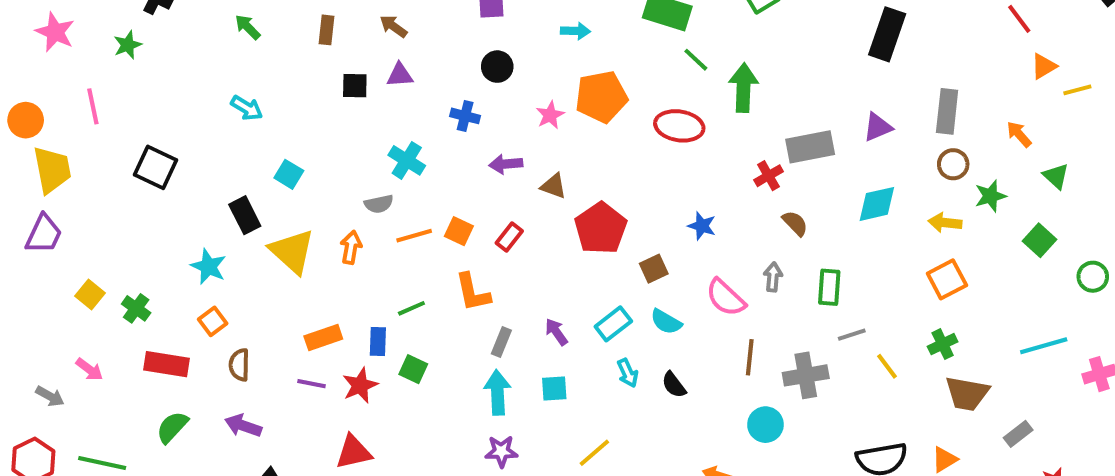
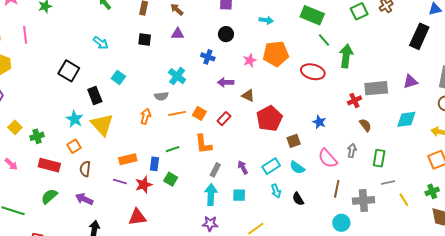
black square: (355, 86) -> (145, 40), moved
black square: (155, 167) -> (69, 71), moved
yellow triangle: (292, 251) -> (102, 125), moved
green cross: (136, 308) -> (37, 136), turned 32

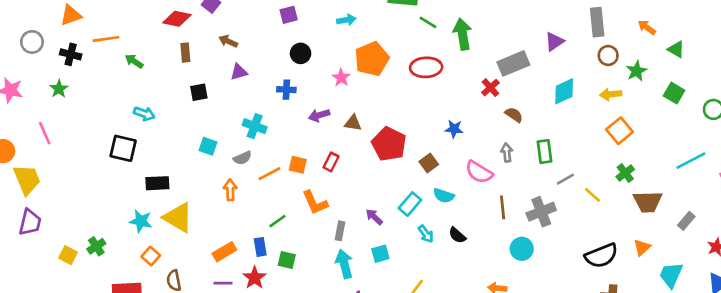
black square: (69, 71) -> (123, 148), moved
cyan square: (118, 77) -> (208, 146), moved
black rectangle: (95, 95) -> (157, 183), turned -54
green cross: (37, 136) -> (96, 246), moved

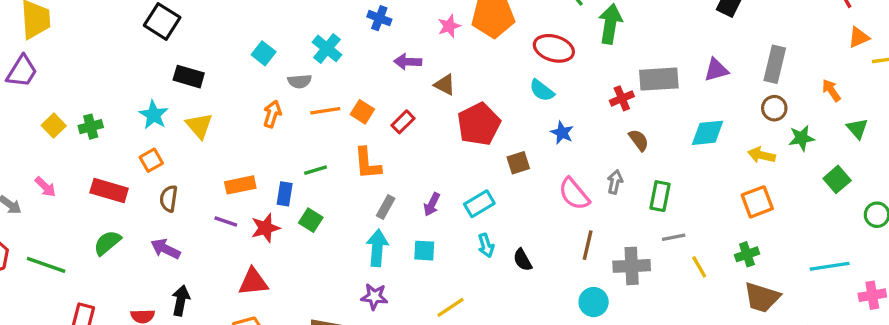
cyan semicircle: (444, 196) -> (542, 90), moved
purple arrow: (374, 217) -> (432, 204), turned -126
yellow triangle: (178, 218) -> (199, 126), size x0.7

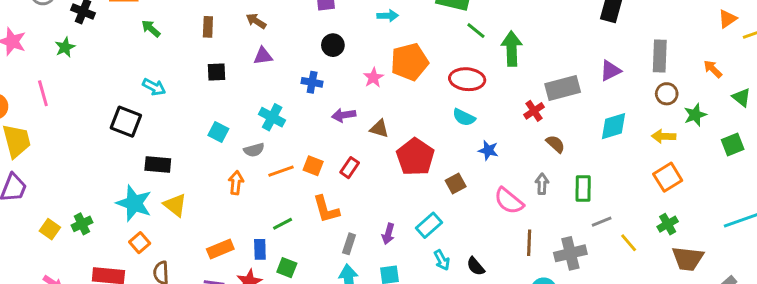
cyan star: (154, 115) -> (134, 203), size x1.4
green square: (837, 179) -> (733, 145), turned 30

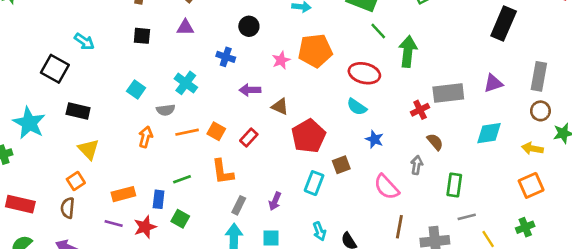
gray arrow: (542, 184) -> (417, 165), moved
cyan star: (134, 203) -> (29, 123), moved
cyan rectangle: (429, 225) -> (314, 183), moved, turned -35
orange square: (140, 243) -> (76, 181), moved

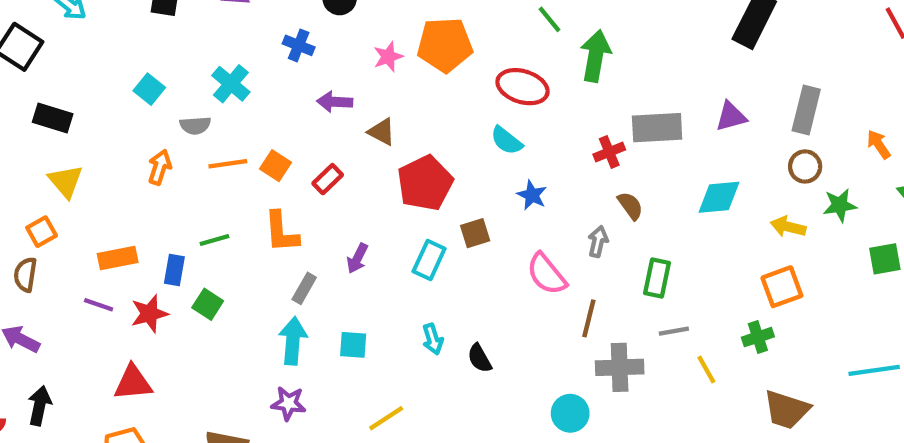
purple arrow: (275, 201) -> (357, 258), moved
brown line: (399, 227) -> (589, 318), moved
green cross: (525, 227) -> (758, 337), moved

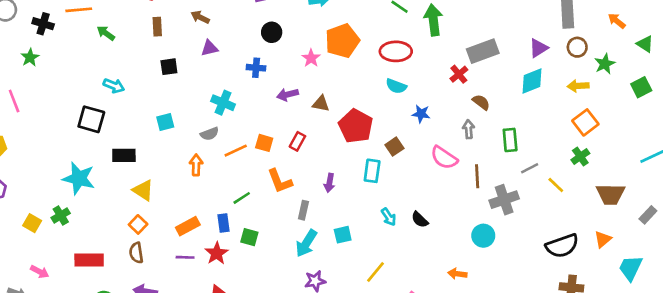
cyan square: (149, 89) -> (165, 122), moved, turned -36
purple triangle: (731, 116) -> (539, 48), moved
cyan arrow: (293, 341) -> (306, 243), turned -136

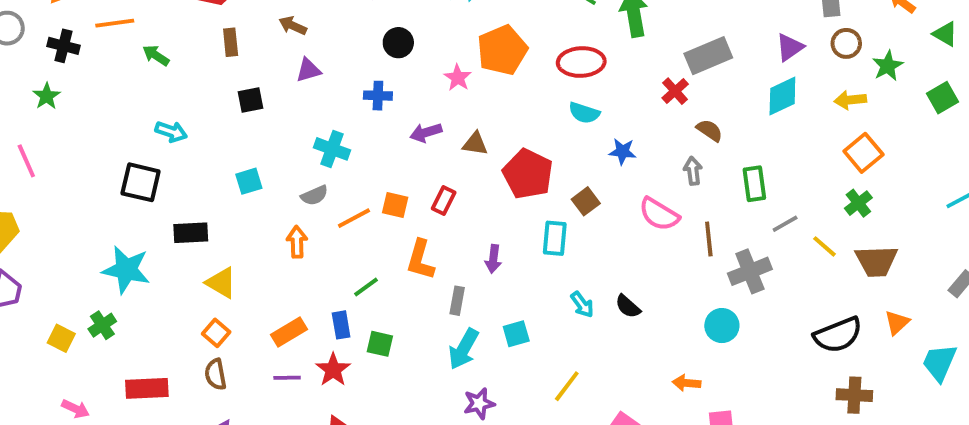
orange L-shape: (280, 181) -> (420, 260), turned 40
brown trapezoid: (610, 194) -> (876, 261), moved

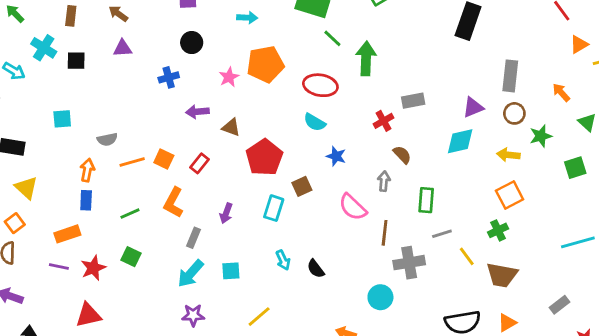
gray rectangle: (708, 56) -> (413, 101), size x0.7
blue cross: (378, 96) -> (169, 77), turned -30
cyan cross: (332, 149) -> (44, 48), moved
blue rectangle: (341, 325) -> (86, 200), moved

